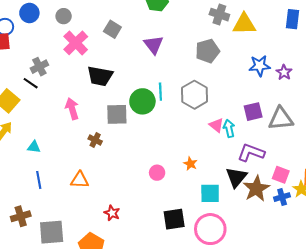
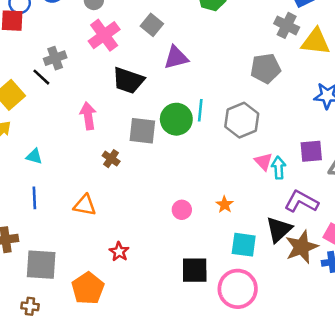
purple triangle: (153, 45) -> (176, 57), moved, turned 45

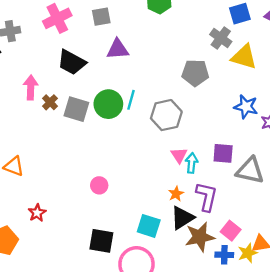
gray square: (152, 25) -> (101, 17), turned 30
brown cross: (111, 159) -> (50, 102), moved
purple L-shape: (301, 202) -> (207, 197), turned 64
orange star: (225, 205) -> (176, 194), moved

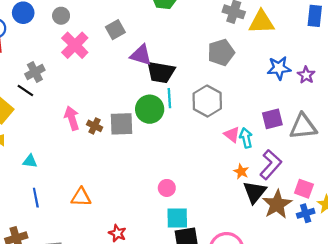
purple triangle: (118, 49) -> (141, 55), turned 40
black trapezoid: (72, 62) -> (161, 72), moved
purple L-shape: (207, 197) -> (271, 165), turned 48
cyan square: (149, 226) -> (177, 218), moved

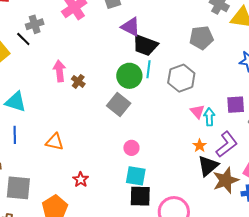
gray square: (121, 124) -> (119, 104), moved, turned 30
cyan triangle: (30, 161) -> (16, 102), size x1.6

